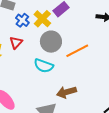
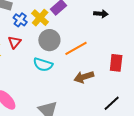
brown arrow: (66, 92) -> (84, 77), moved

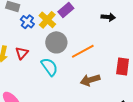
red triangle: (15, 42) -> (22, 53), moved
cyan semicircle: (43, 65) -> (49, 67), turned -144

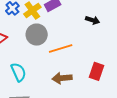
cyan semicircle: (49, 67) -> (18, 72), moved

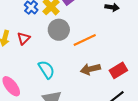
red rectangle: (97, 71) -> (118, 70), moved, turned 48

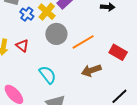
red triangle: (24, 38) -> (22, 46), turned -32
red rectangle: (118, 70) -> (118, 52), moved, turned 66

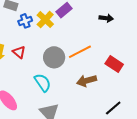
blue cross: (27, 14) -> (25, 21), turned 32
gray circle: (56, 34) -> (54, 57), moved

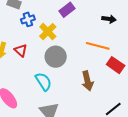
yellow cross: (45, 20) -> (48, 32), moved
orange line: (80, 52) -> (98, 46), moved, turned 40
brown arrow: (87, 81) -> (87, 81), turned -90

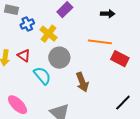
brown arrow: (87, 81) -> (82, 82), moved
cyan semicircle: (43, 82) -> (42, 76), moved

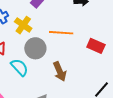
orange line: (100, 42) -> (61, 33), moved

